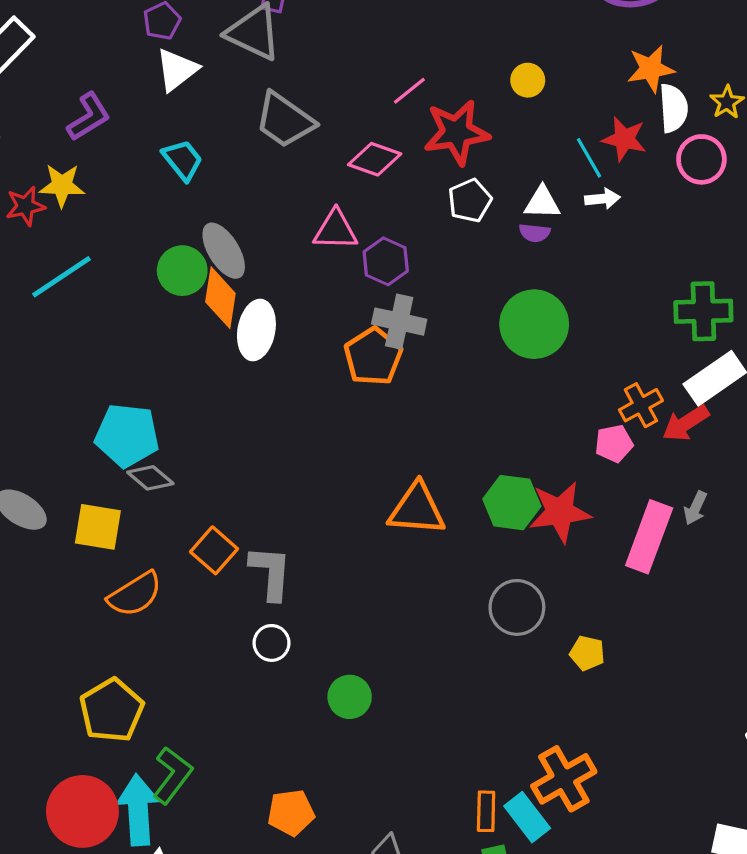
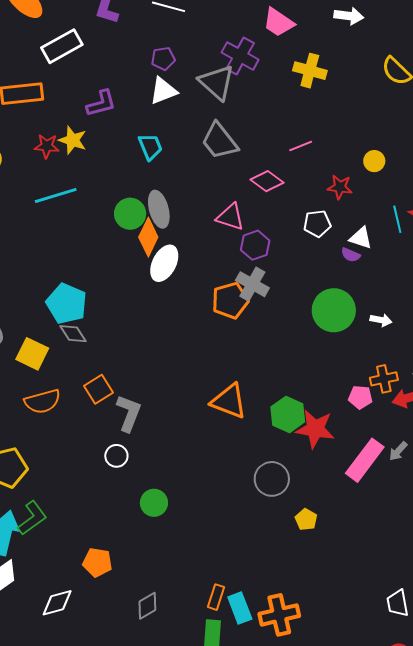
red star: (457, 132) -> (340, 187), moved, size x0.6
white arrow: (602, 199) -> (381, 320), moved
orange cross: (564, 779) -> (279, 615), moved

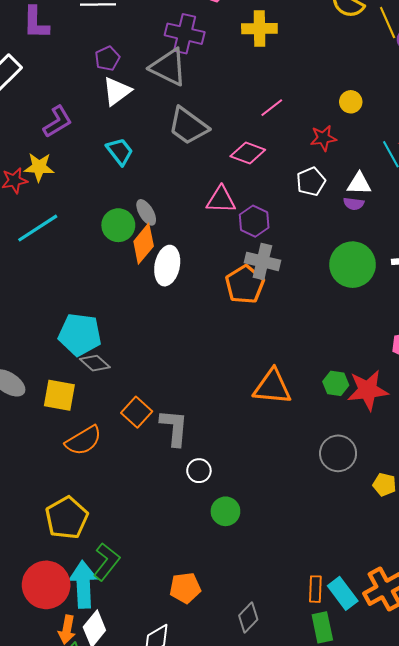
gray ellipse: (159, 209) -> (146, 212), size x0.7
orange diamond: (148, 237) -> (144, 244), turned 30
green hexagon: (288, 414) -> (336, 383), size x0.7
white circle: (116, 456) -> (199, 471), moved

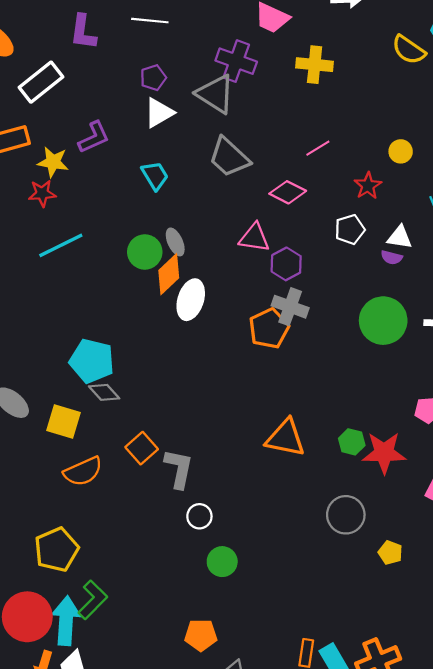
red star: (323, 138) -> (368, 186), turned -30
yellow star: (39, 167) -> (53, 162), moved
orange pentagon: (185, 588) -> (201, 635), moved

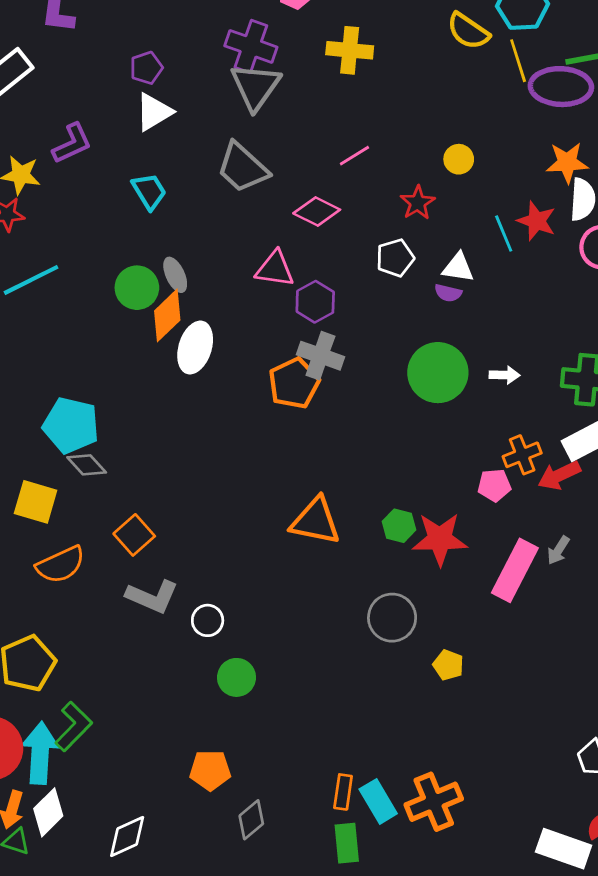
gray triangle: (215, 94) -> (255, 87), moved, turned 33
gray L-shape: (179, 469) -> (152, 597), moved, turned 102

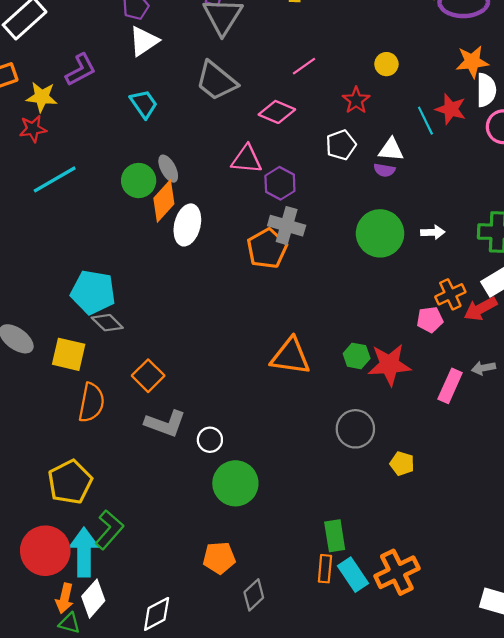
gray arrow: (558, 550) -> (483, 368), turned 50
orange semicircle: (61, 565) -> (91, 403), turned -51
pink rectangle: (515, 570) -> (450, 386), size x0.7
green circle: (236, 677) -> (235, 483), size x1.5
green rectangle: (347, 843) -> (335, 536), moved

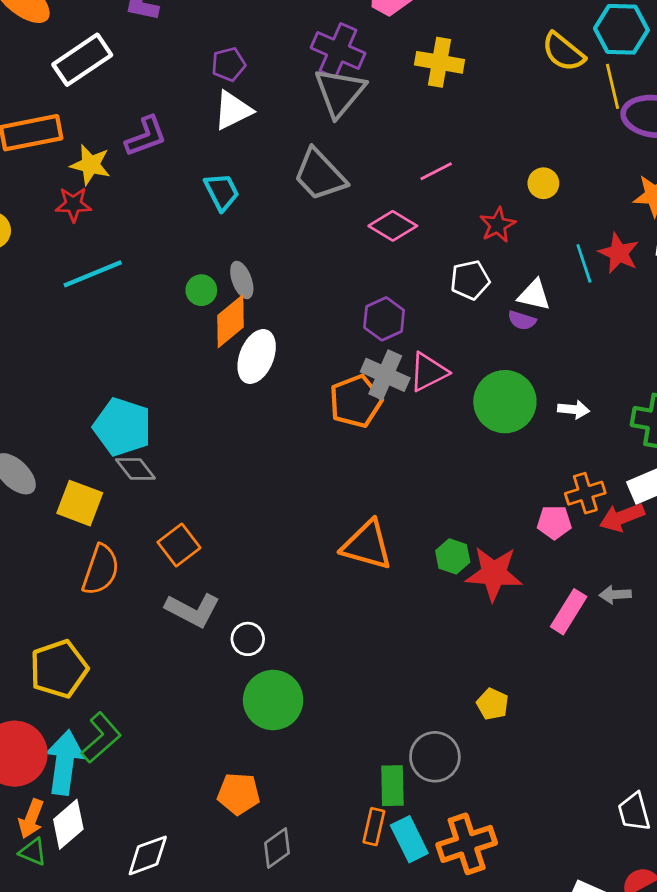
pink triangle: (247, 159) -> (428, 372), moved, turned -40
green circle: (139, 181) -> (201, 290), size x0.7
gray circle: (355, 429) -> (435, 757), moved

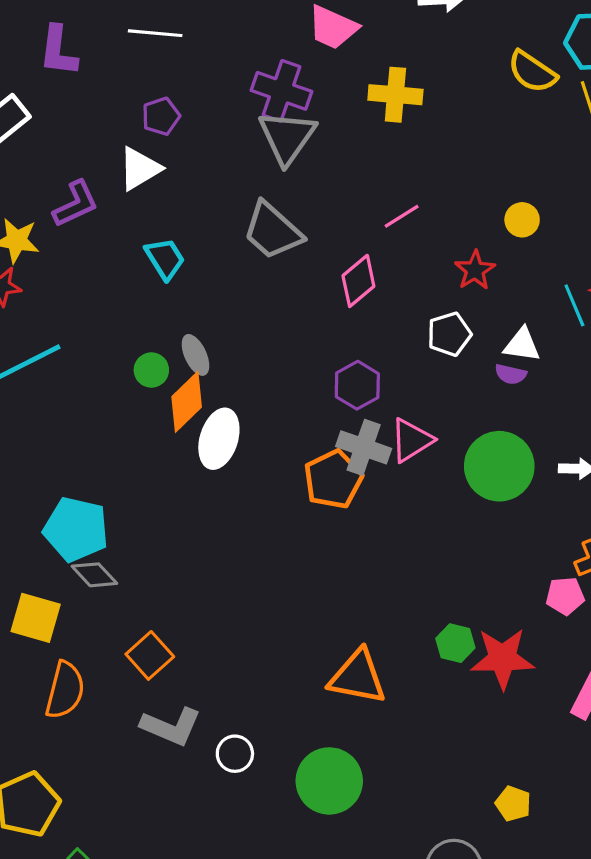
white triangle: (233, 110) -> (140, 169), moved
pink diamond: (393, 226) -> (358, 281), turned -66
orange triangle: (367, 545) -> (358, 677), moved
green circle: (273, 700) -> (329, 781), moved

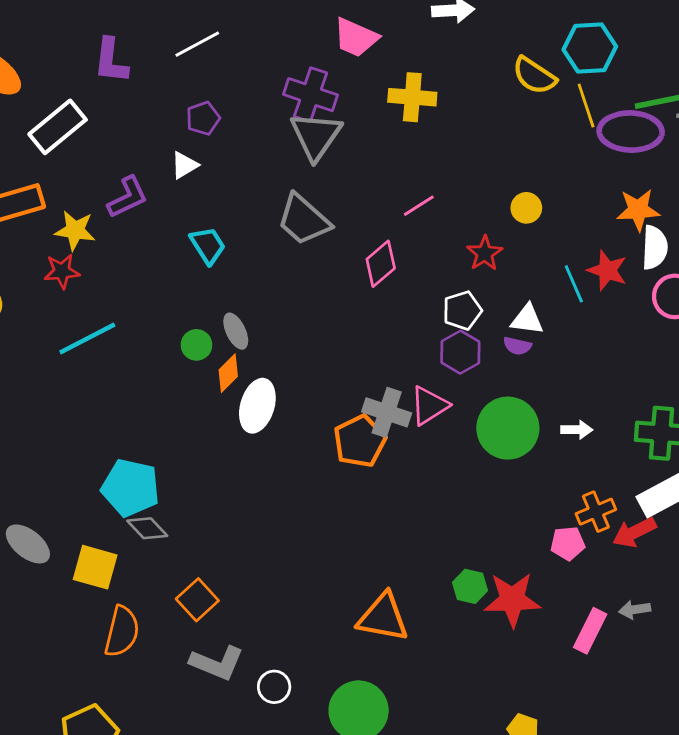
white line: (155, 33) -> (197, 44), turned -33
white triangle: (140, 169) -> (184, 165), size x0.7
purple hexagon: (357, 385) -> (460, 352), moved
orange diamond: (187, 402) -> (228, 373), size x0.7

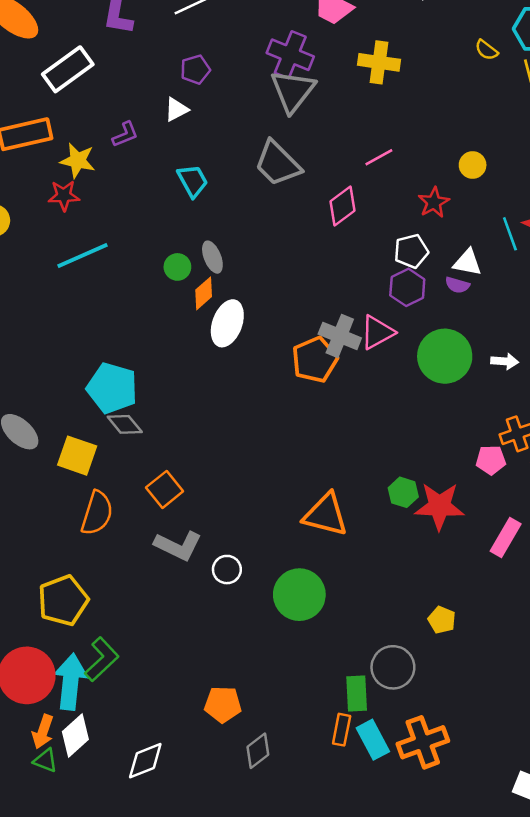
yellow semicircle: (534, 76) -> (487, 50), size x0.6
purple L-shape: (128, 197) -> (125, 134), size x0.7

